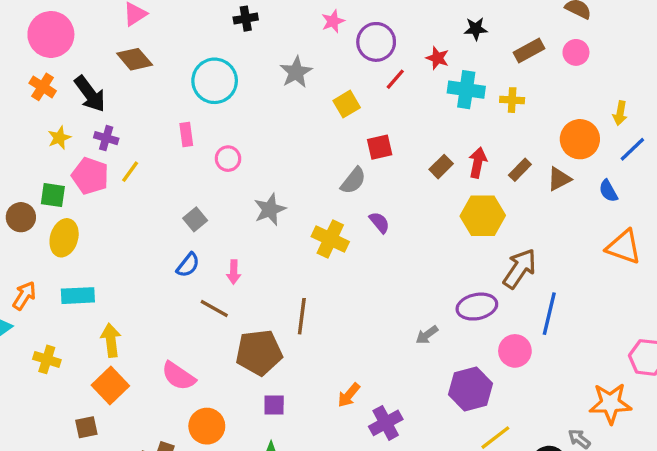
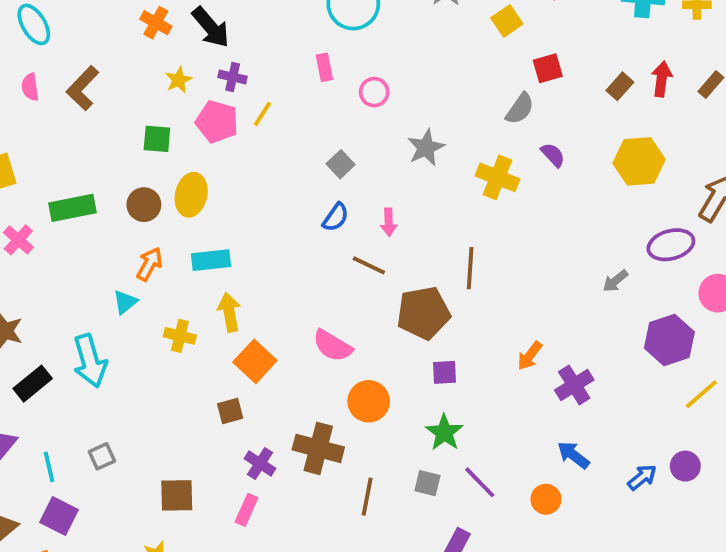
green square: (53, 195) -> (157, 139), moved
yellow hexagon: (483, 216) -> (639, 161), moved
brown circle: (21, 217) -> (144, 205), moved
yellow arrow: (111, 340) -> (229, 312), moved

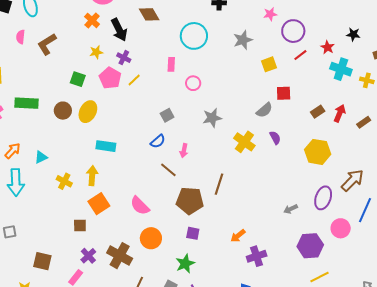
purple ellipse: (671, 245) -> (323, 198), turned -70
cyan rectangle: (211, 260) -> (106, 146), moved
orange arrow: (149, 264) -> (13, 151), moved

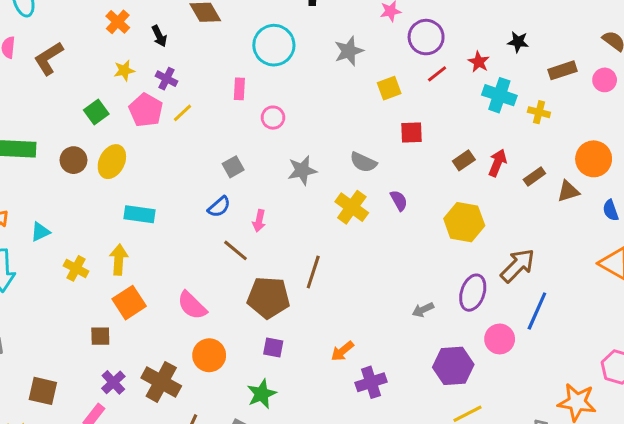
black arrow: (119, 30) -> (159, 36), size x0.6
green square: (78, 79) -> (96, 112), turned 35
gray semicircle: (264, 110) -> (363, 162), moved, turned 66

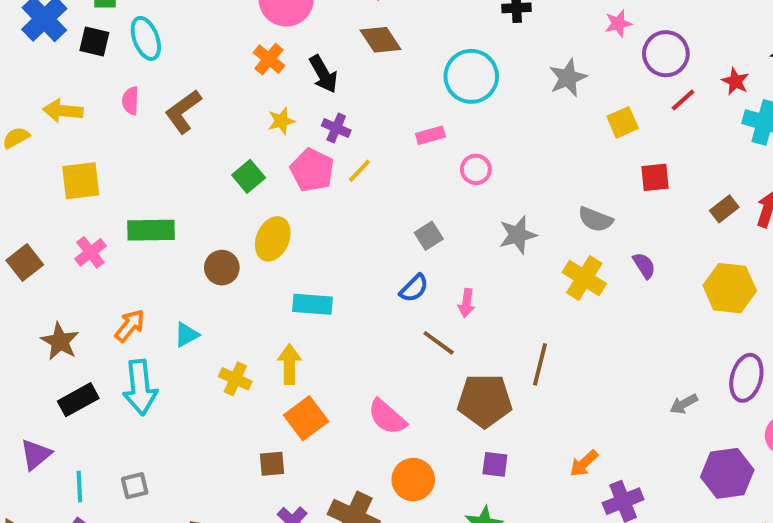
black arrow: (159, 36) -> (323, 74), size x1.4
pink rectangle: (239, 89) -> (430, 135), turned 75
brown circle: (73, 160) -> (222, 268), moved

